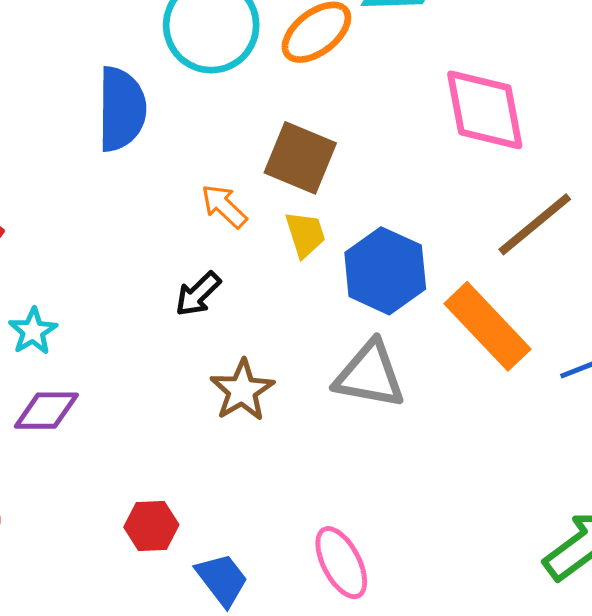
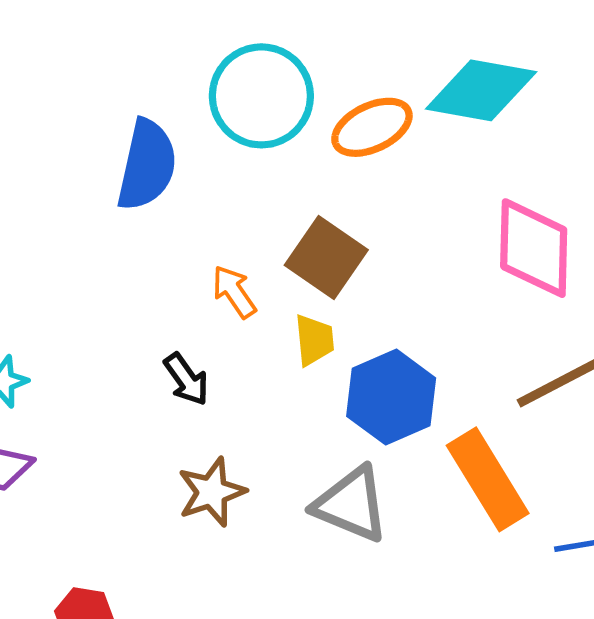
black arrow: (198, 294) -> (186, 379), turned -93

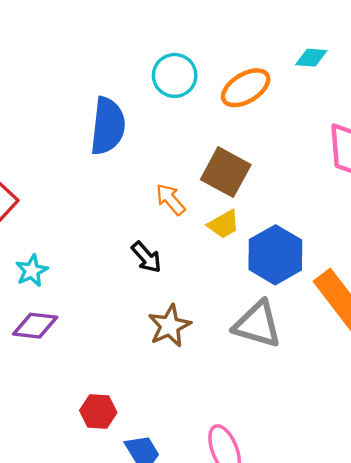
cyan diamond: (481, 90) -> (311, 58), size x0.5
cyan circle: (261, 96) -> (175, 75), size x0.7
yellow trapezoid: (314, 340) -> (224, 224), turned 72

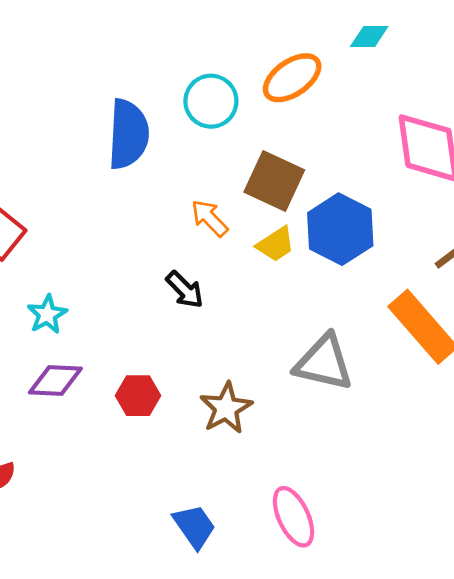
cyan circle: (175, 75) -> (211, 101), moved
blue hexagon: (275, 255) -> (340, 229), moved
brown star: (170, 326) -> (226, 408), moved
red hexagon: (98, 411) -> (138, 396), moved

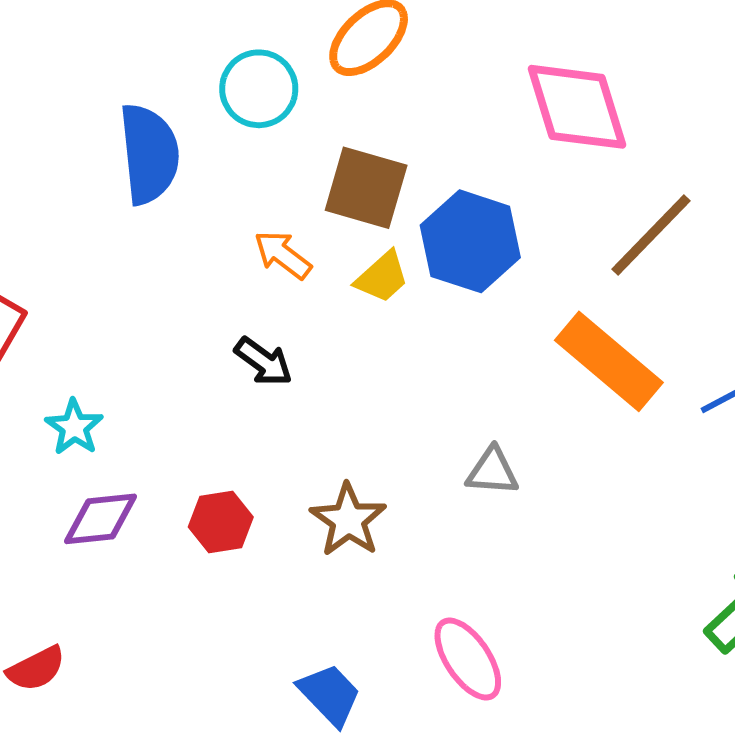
gray triangle: (324, 363) -> (492, 471), moved, size x0.6

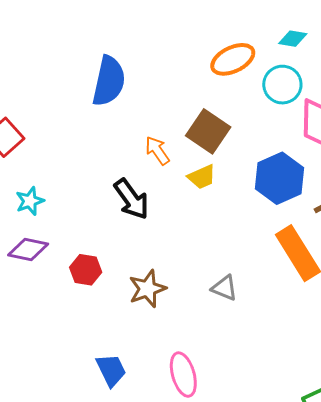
cyan circle: (259, 89) -> (282, 85), moved
blue hexagon: (470, 241) -> (280, 178), moved
black arrow: (264, 362) -> (131, 199), size x1.4

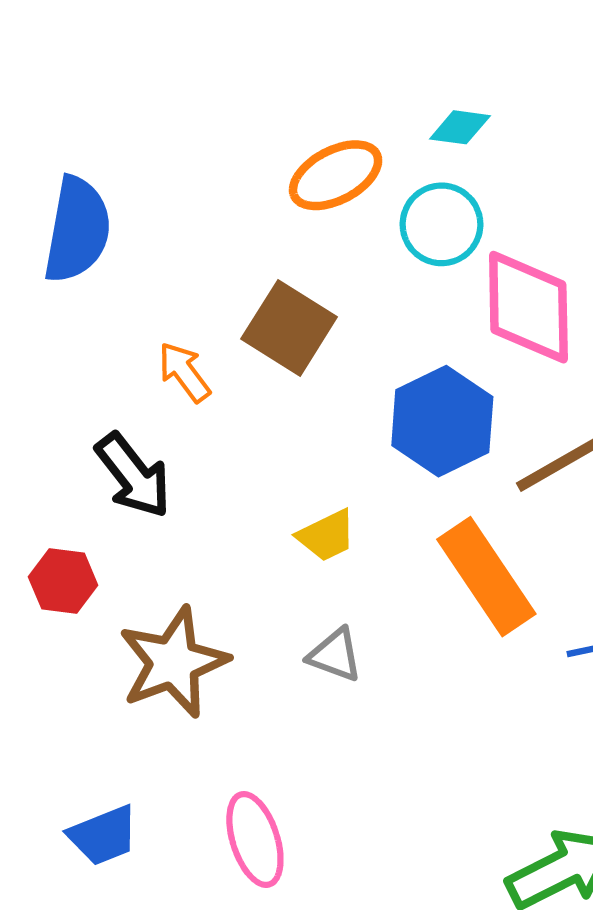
yellow trapezoid: (202, 177) -> (327, 536), moved
red hexagon: (86, 270) -> (63, 581), moved
brown star: (147, 289) -> (173, 662), size x1.4
blue trapezoid: (111, 370) -> (103, 835), turned 96

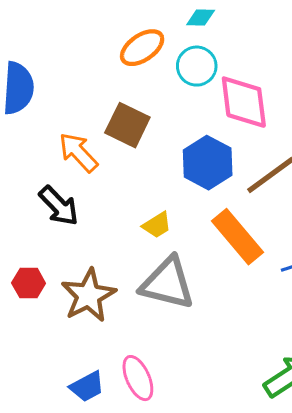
orange arrow: (184, 372) -> (78, 152), size x1.4
red hexagon: (63, 581) -> (29, 283), moved
gray triangle: (335, 655) -> (167, 283), size x2.0
blue trapezoid: (103, 835) -> (87, 387), moved

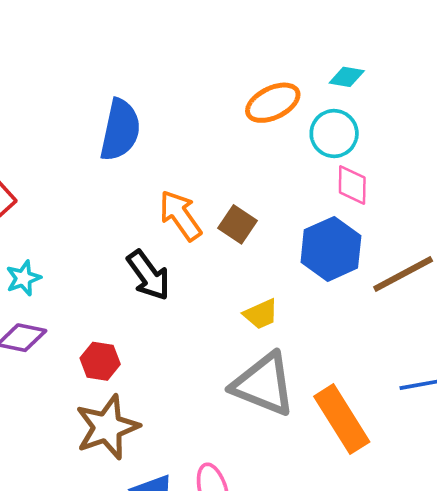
pink diamond: (244, 102) -> (352, 185), moved, size x0.6
brown square: (127, 125) -> (238, 224), moved, size x0.7
orange rectangle: (238, 237) -> (342, 419), moved
brown star: (88, 295) -> (107, 427), moved

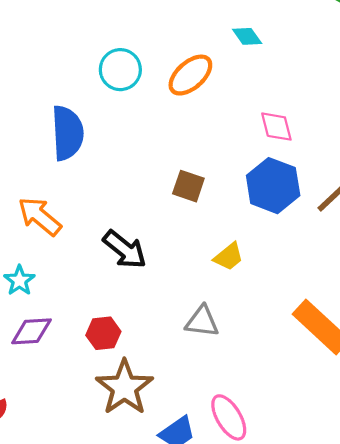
cyan diamond: (347, 77) -> (247, 36), turned 60
cyan circle: (334, 134) -> (120, 70), moved
orange arrow: (180, 215) -> (40, 216), moved
gray triangle: (264, 384) -> (202, 321), moved, size x0.6

